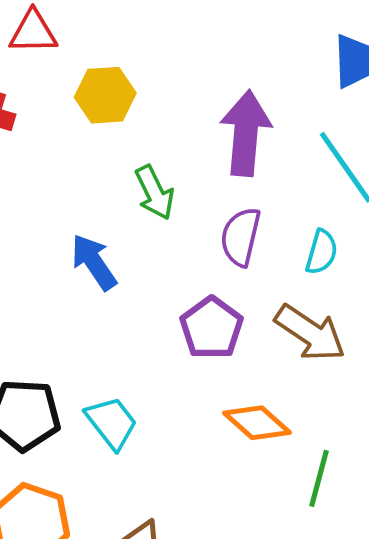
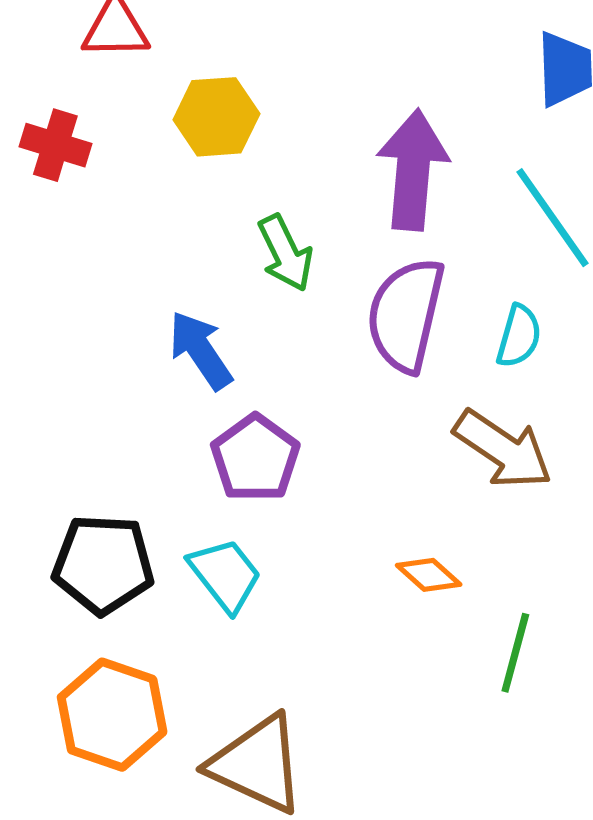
purple semicircle: (241, 237) -> (406, 315), size x1.4
purple pentagon: (212, 328) -> (255, 458), moved
orange diamond: (257, 423) -> (429, 575), size x0.7

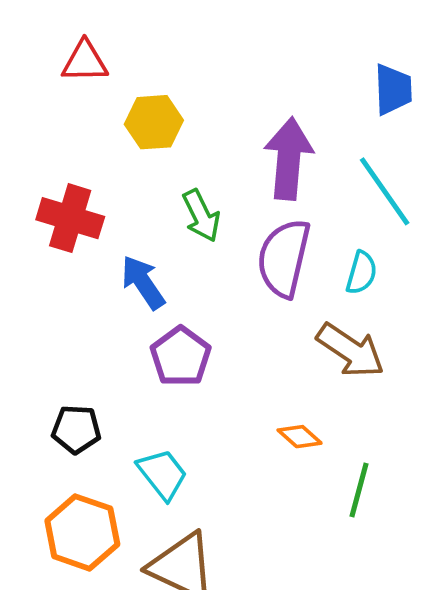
red cross: (55, 145) -> (70, 218), moved, size x1.4
black pentagon: (103, 564) -> (76, 429), size x0.7
cyan trapezoid: (225, 575) -> (162, 474), moved

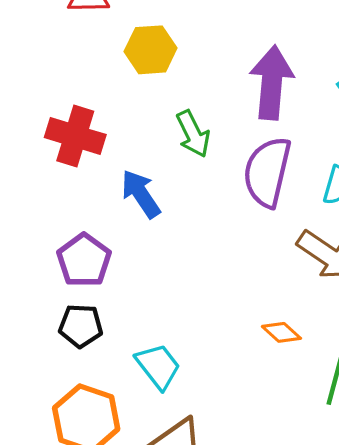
purple pentagon: (181, 356) -> (84, 260), moved

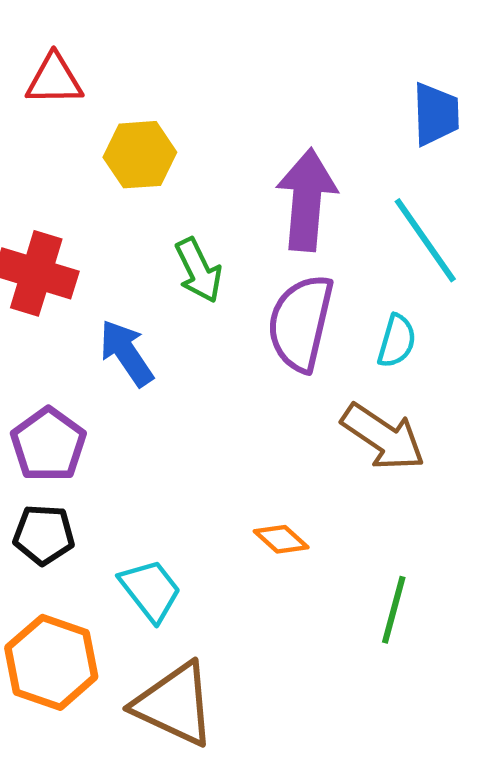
orange diamond: (281, 332) -> (281, 539), moved

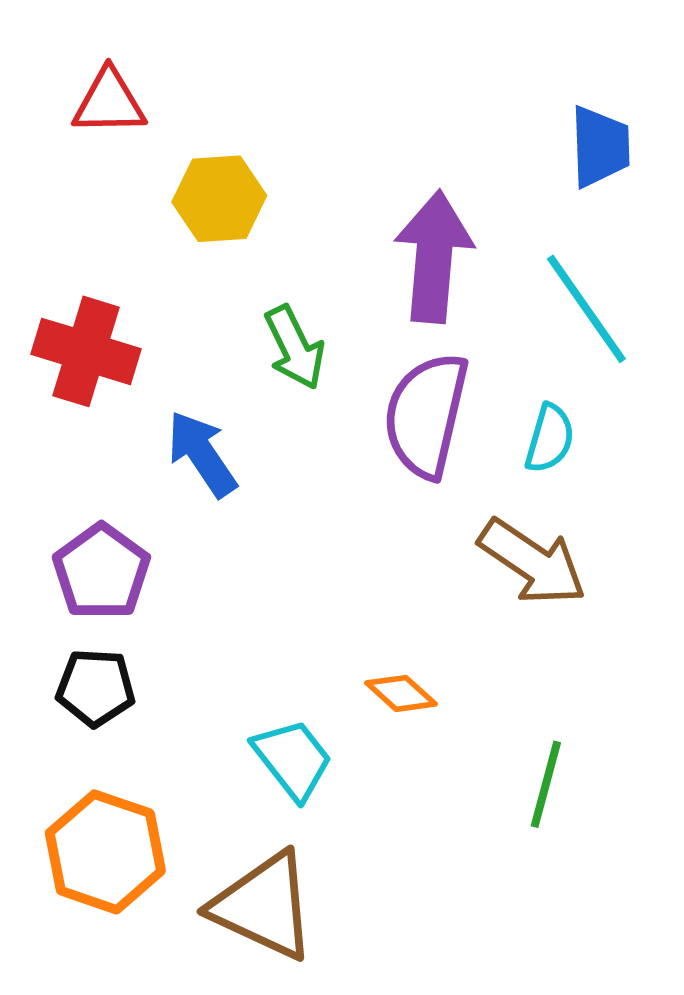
cyan trapezoid: (150, 590) -> (293, 759), moved

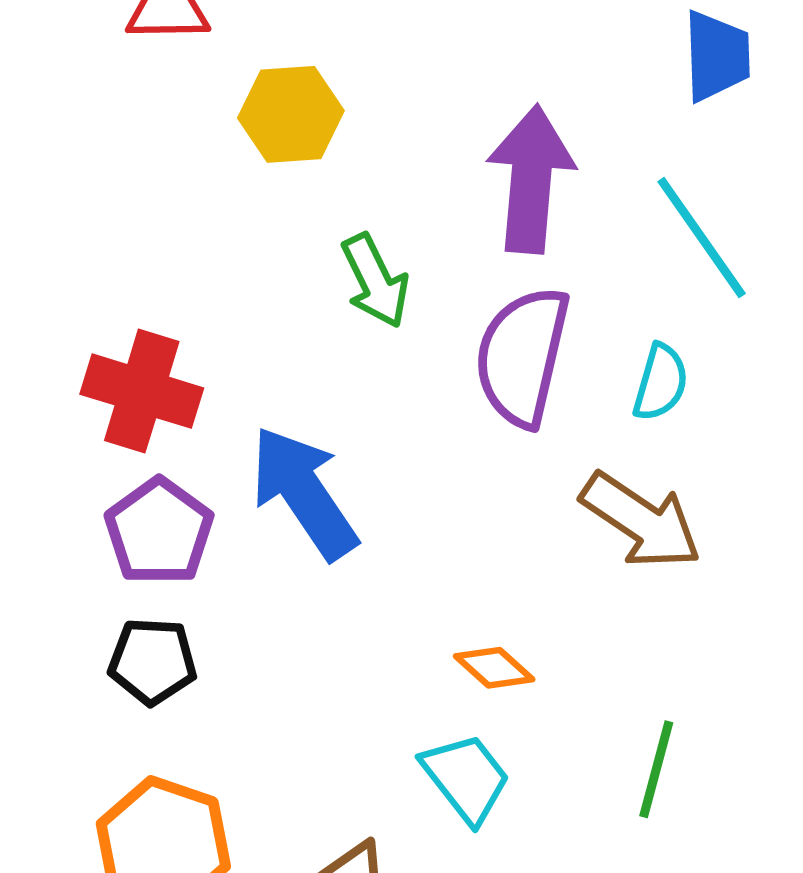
red cross: (86, 351) -> (142, 391), moved
blue arrow: (202, 454) -> (304, 493), moved, size x1.4
cyan trapezoid: (293, 759) -> (466, 778), moved

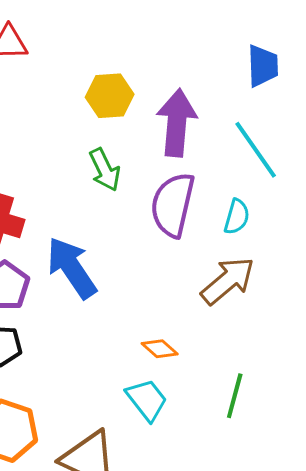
yellow hexagon: (291, 114) -> (110, 96), moved
brown arrow: (641, 521) -> (228, 281), turned -74

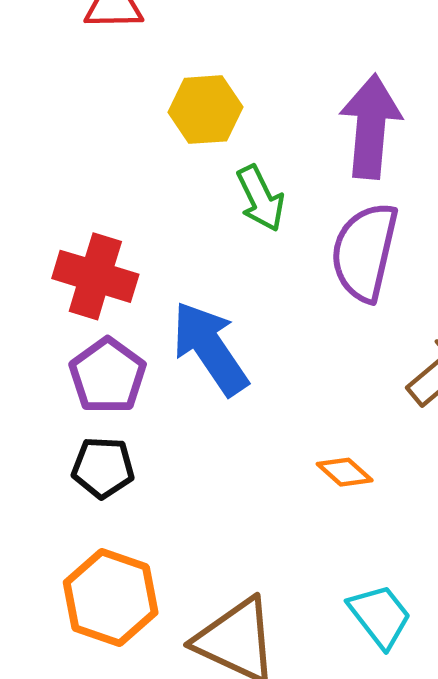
yellow hexagon: (110, 96) -> (205, 110), moved
cyan trapezoid: (147, 400) -> (380, 616), moved

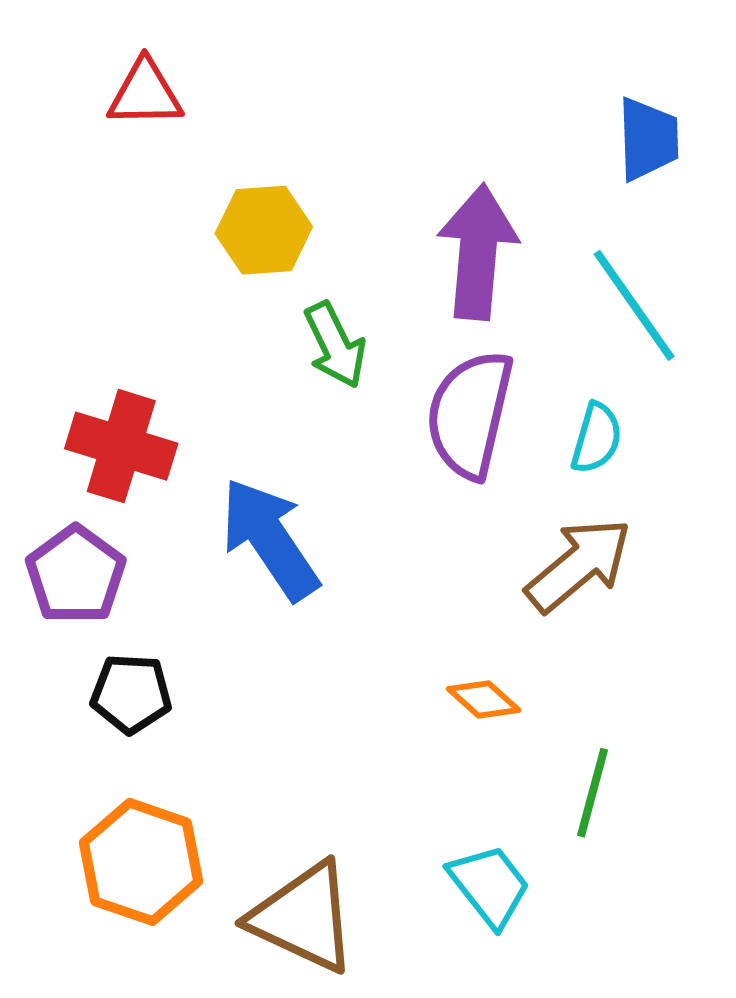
purple pentagon: (108, 376) -> (76, 575), moved
orange diamond: (345, 472) -> (484, 700), moved

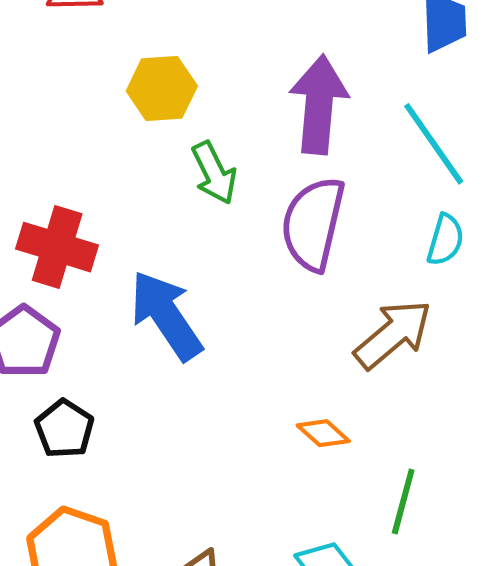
cyan semicircle: (597, 438) -> (445, 240), moved
black pentagon: (131, 694) -> (64, 429), turned 30

